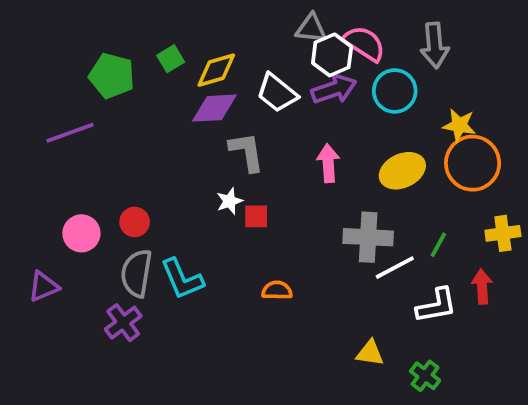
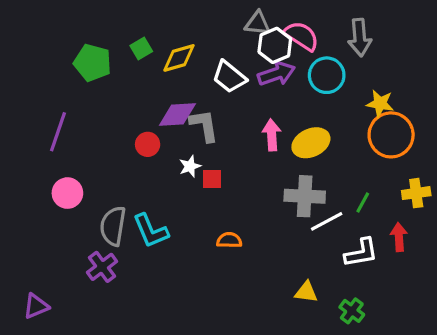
purple diamond: (214, 108) -> (177, 114), moved
purple line: (70, 133) -> (58, 132), moved, turned -51
yellow ellipse: (402, 171) -> (311, 143), moved
red circle: (135, 222) -> (148, 144), moved
purple triangle: (43, 287) -> (36, 306), moved

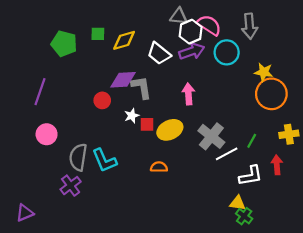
green square: (141, 49) -> (98, 34), turned 32
yellow ellipse: (311, 143) -> (170, 130), moved
gray cross: (305, 196) -> (211, 136), turned 36
yellow triangle: (306, 292) -> (238, 203), moved

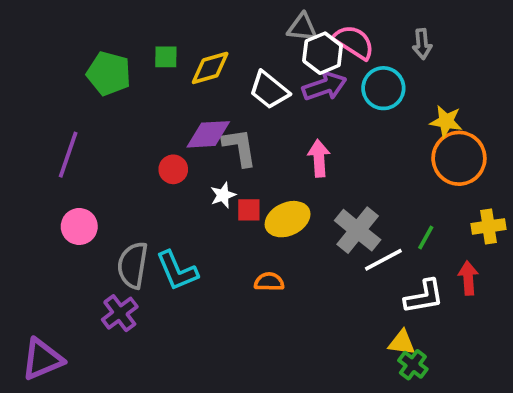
gray arrow: (250, 26) -> (422, 44), size x0.7
purple triangle: (25, 213) -> (42, 359), size x1.4

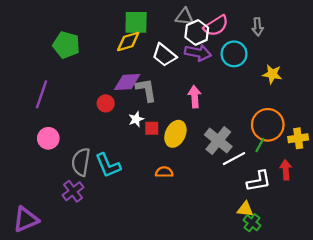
pink semicircle: (354, 42) -> (216, 26), turned 115
green square: (166, 57) -> (136, 22), moved, size x1.6
purple arrow: (324, 86) -> (198, 53), turned 30
orange circle: (459, 158) -> (268, 125), moved
yellow ellipse: (288, 219) -> (175, 134), turned -40

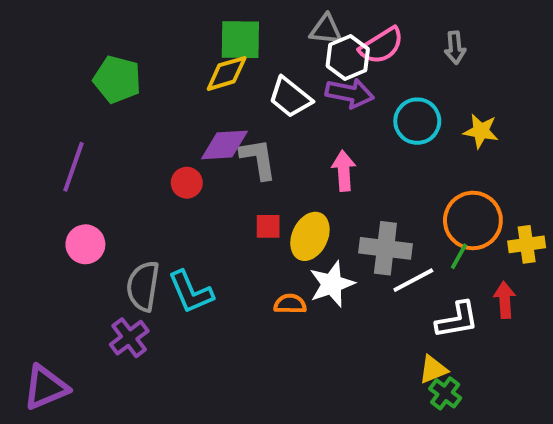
cyan circle: (234, 54) -> (417, 121), moved
white star: (136, 119) -> (332, 284), moved, size x1.6
gray cross: (218, 141) -> (385, 248), turned -32
yellow triangle: (245, 209) -> (433, 369), turned -30

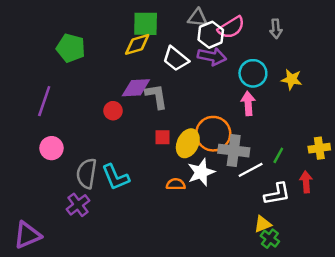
pink arrow: (344, 171) -> (248, 103), moved
orange circle: (473, 220) -> (213, 134), moved

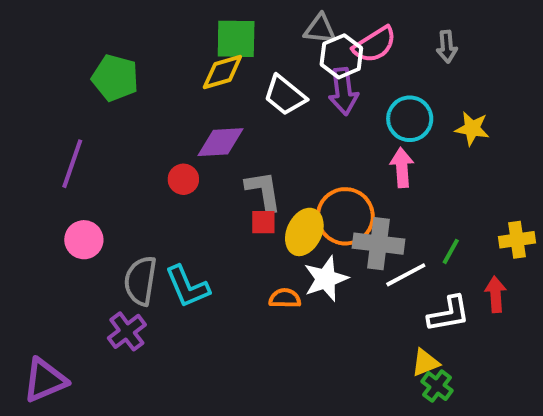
purple arrow: (212, 56) -> (343, 91), turned 72
gray L-shape: (156, 96) -> (263, 191), moved

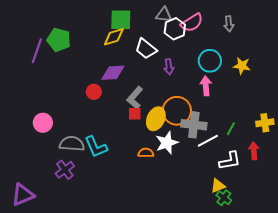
purple arrow: (343, 91) -> (169, 67), moved, size x0.7
purple line: (72, 164) -> (37, 51), moved
gray L-shape: (263, 191) -> (135, 98), turned -130
gray semicircle: (140, 281) -> (72, 144), turned 85

